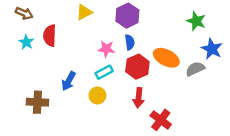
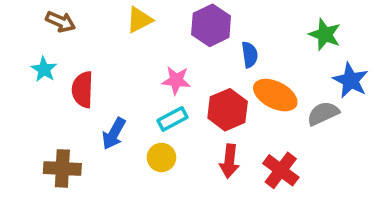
brown arrow: (24, 13) -> (61, 22), moved
red semicircle: (50, 36) -> (83, 90), moved
blue semicircle: (130, 42) -> (250, 55), moved
red cross: (161, 120) -> (281, 170), moved

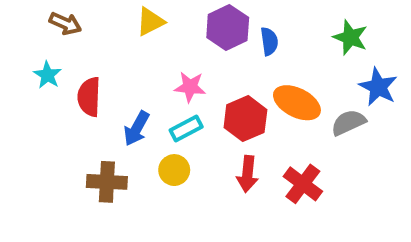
blue semicircle: (250, 55) -> (269, 41), moved
blue arrow: (114, 134) -> (137, 128), moved
brown cross: (62, 168) -> (107, 182), moved

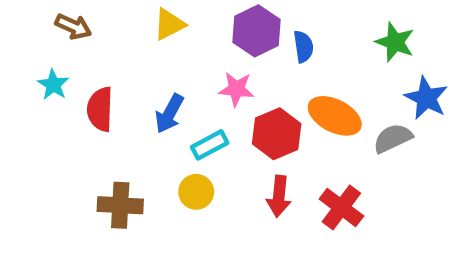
pink star: (190, 87) -> (236, 89), moved
blue arrow: (137, 128) -> (169, 114), moved

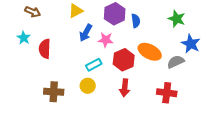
blue arrow: (169, 114) -> (86, 33), moved
red cross: (341, 207) -> (167, 93), moved, turned -30

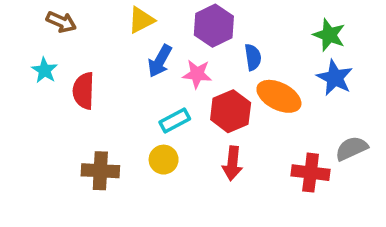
blue semicircle: (136, 21) -> (253, 57), moved
blue star: (191, 44) -> (335, 78), moved
gray semicircle: (176, 62) -> (351, 148), moved

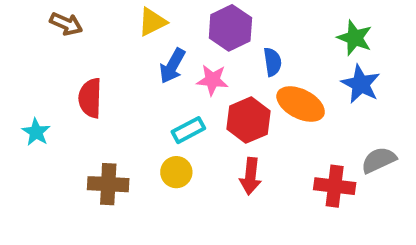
cyan star: (45, 70) -> (36, 132), moved

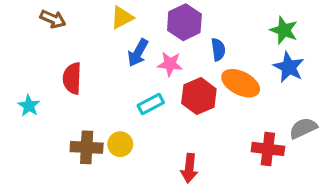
yellow circle: (176, 172) -> (120, 144), moved
red arrow: (250, 176) -> (189, 168), moved

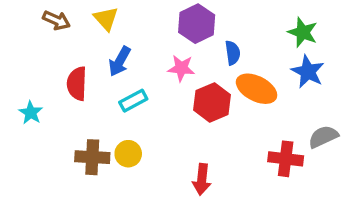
yellow triangle: (122, 17) -> (106, 19), moved, turned -45
blue arrow: (138, 53) -> (120, 61), moved
cyan rectangle: (151, 104) -> (133, 101), moved

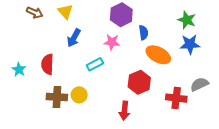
blue star: (308, 72) -> (190, 44), turned -30
red semicircle: (77, 84) -> (47, 64), moved
cyan rectangle: (133, 101) -> (95, 64), moved
red hexagon: (212, 102) -> (139, 82), moved

